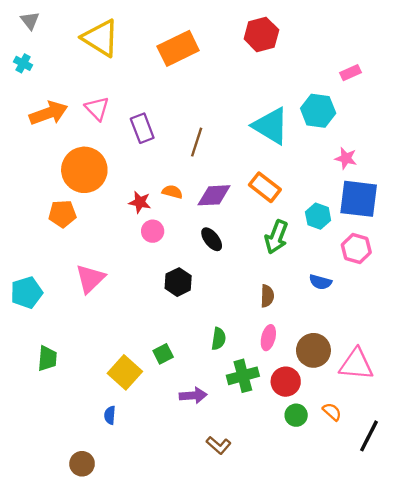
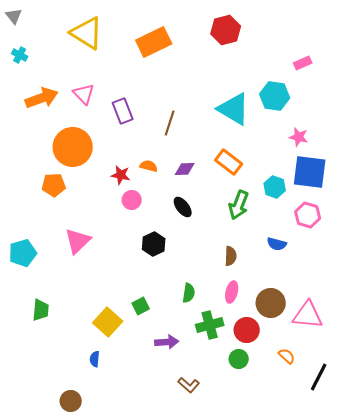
gray triangle: (30, 21) -> (14, 16), moved
purple diamond: (214, 195) -> (185, 169), size x0.7
green circle: (296, 415) -> (239, 359), moved

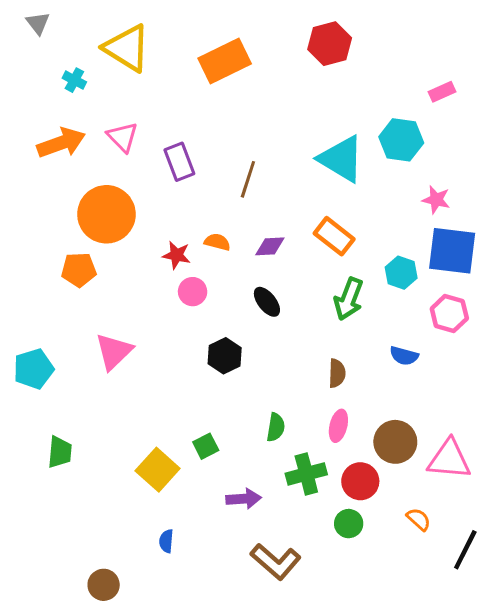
gray triangle: (14, 16) -> (38, 23), moved
cyan cross: (20, 55) -> (74, 80), moved
blue semicircle: (95, 359) -> (166, 541), moved
brown L-shape: (189, 385) -> (276, 561), size x1.6

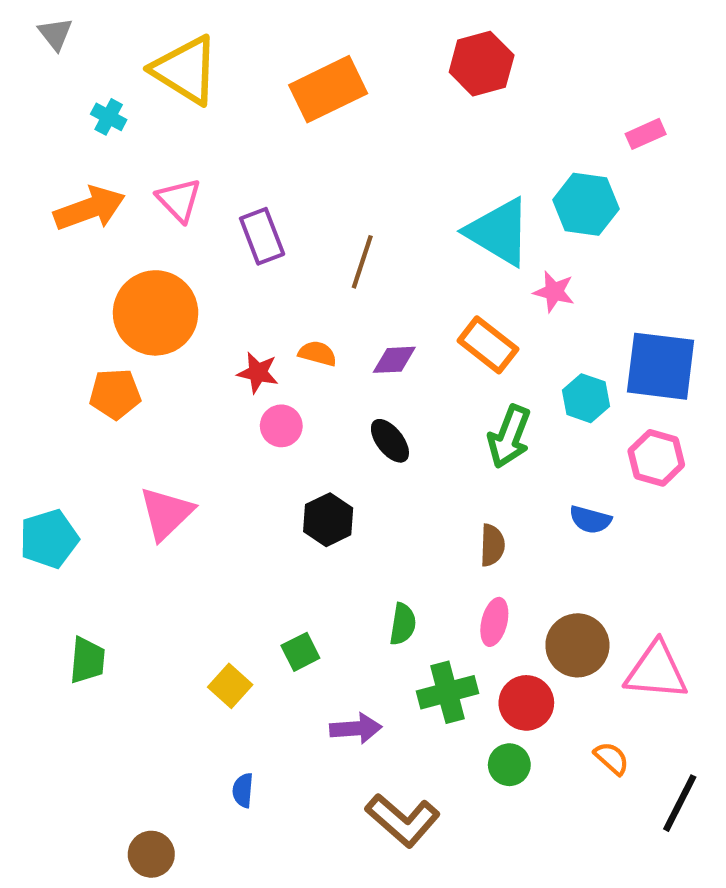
pink star: (436, 200) -> (554, 292), moved
yellow square: (158, 470) -> (230, 686), size x0.7

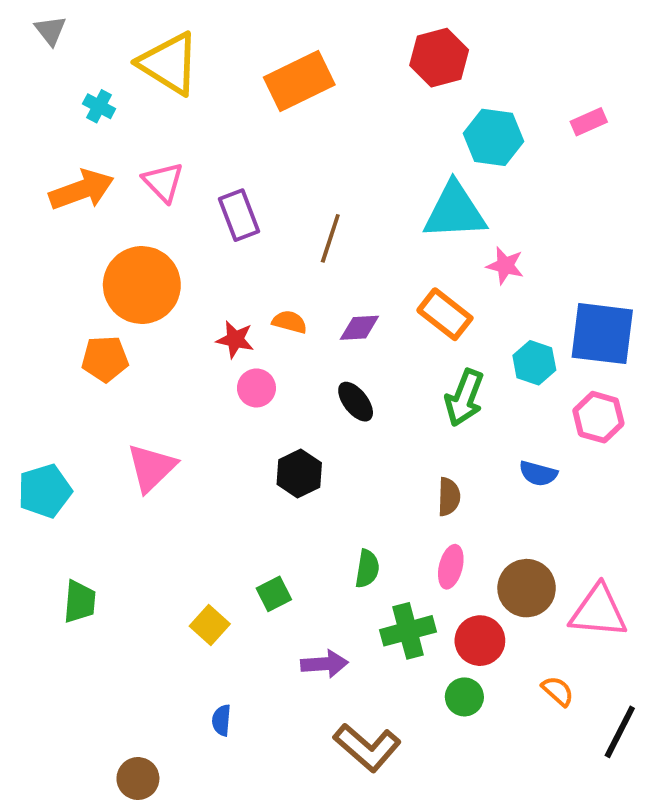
cyan hexagon: (586, 204) -> (494, 137), moved
cyan triangle: (499, 232) -> (455, 211), turned -34

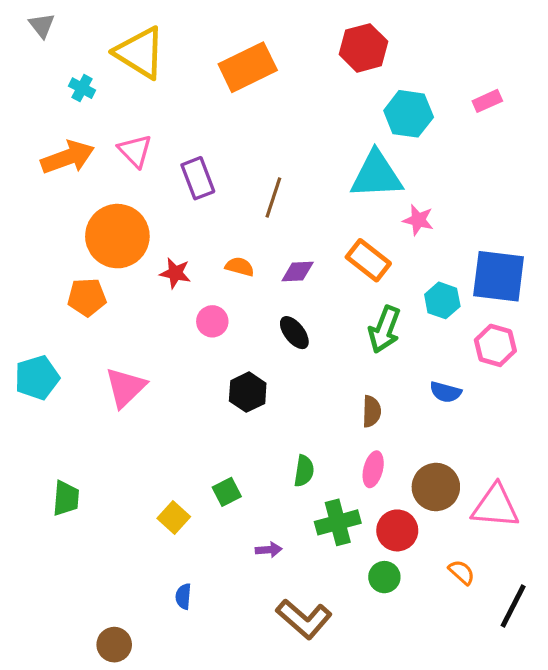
red star: (235, 339) -> (175, 273), moved
cyan pentagon: (45, 491) -> (37, 378), moved
purple arrow: (324, 664) -> (269, 550), size x0.7

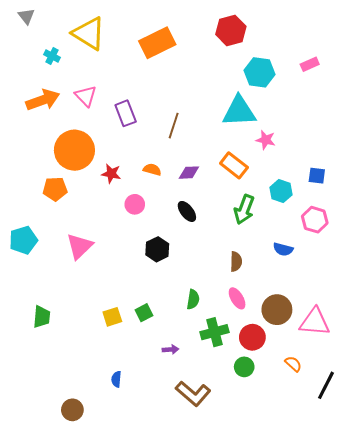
blue square: (499, 276) -> (317, 176), size x0.5
pink ellipse: (373, 469) -> (237, 298), turned -45
yellow square: (174, 518) -> (112, 317), moved, turned 30

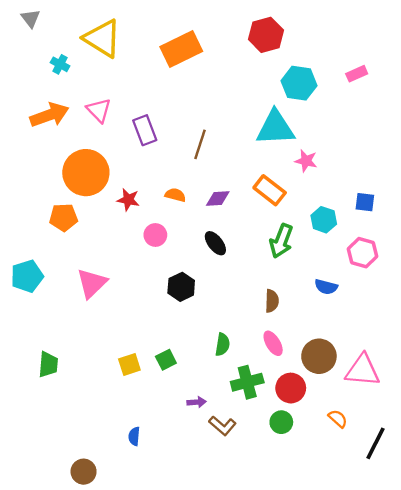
brown L-shape: (193, 393) -> (222, 426), moved, size x0.7

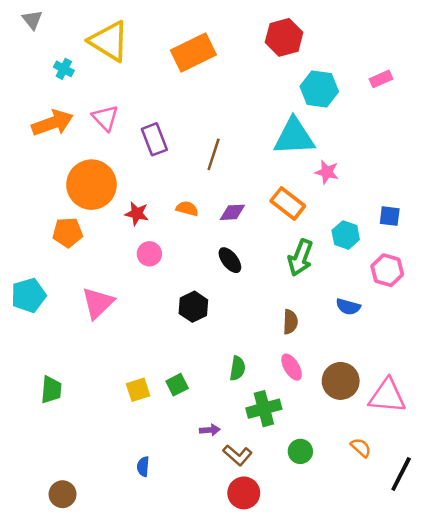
pink circle: (155, 235) -> (149, 254), moved
red circle: (291, 388) -> (244, 493), moved
brown circle: (84, 472) -> (63, 494), moved

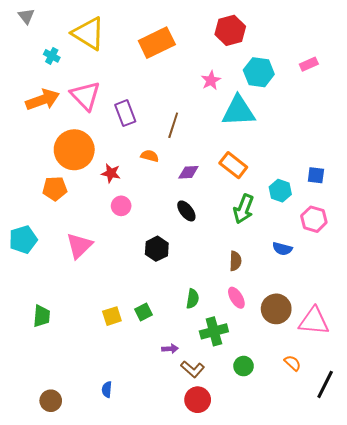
pink triangle: (105, 118) -> (85, 96), size x1.4
pink star: (327, 172) -> (211, 80), moved, turned 30
orange semicircle: (187, 209) -> (150, 156), moved
blue semicircle: (143, 467) -> (107, 390), moved

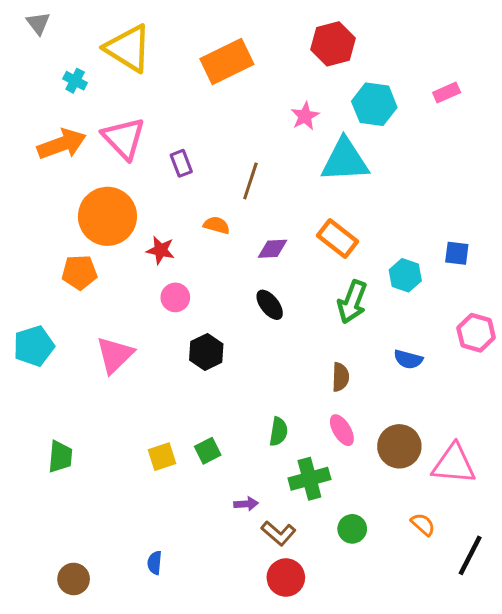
purple rectangle: (125, 113) -> (181, 163), size x0.7
pink hexagon: (314, 219) -> (476, 333), moved
black hexagon: (157, 249) -> (206, 352), moved

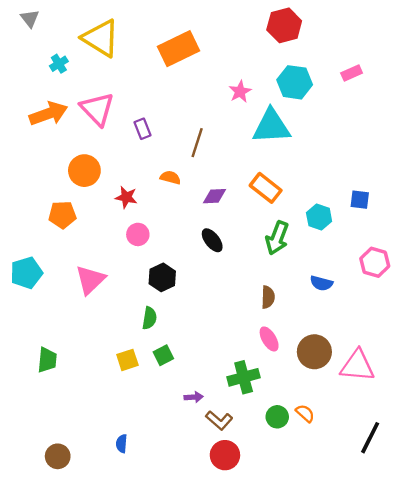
red hexagon: (333, 44) -> (284, 25), moved
cyan cross: (75, 81) -> (59, 64), turned 30
orange circle: (107, 216) -> (84, 171), size x0.7
green semicircle: (278, 432) -> (149, 318), moved
orange semicircle: (423, 524) -> (305, 413), moved

